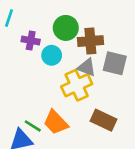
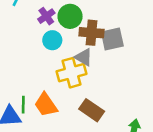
purple cross: (31, 41) -> (46, 16), moved, turned 35
gray square: (115, 63) -> (112, 39), moved, turned -35
green line: (33, 126) -> (23, 105), turned 49

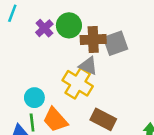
cyan circle: (52, 40) -> (34, 98), moved
yellow cross: (71, 73) -> (78, 83), turned -36

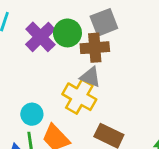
purple cross: (44, 28) -> (40, 37), size x1.5
gray square: (115, 43) -> (104, 22), moved

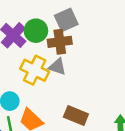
yellow cross: (79, 97) -> (35, 70), moved

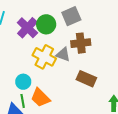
brown cross: (60, 42) -> (81, 43), moved
brown rectangle: (76, 116) -> (86, 79), moved

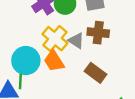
cyan circle: (23, 82) -> (26, 61), size x1.6
orange trapezoid: (40, 98) -> (54, 61), moved

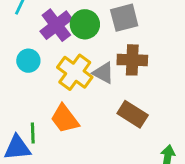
cyan circle: (26, 61) -> (28, 61), moved, size x0.6
orange trapezoid: (54, 61) -> (65, 119), moved

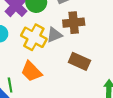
gray triangle: (103, 73) -> (54, 35), turned -42

